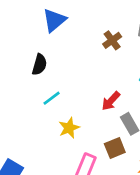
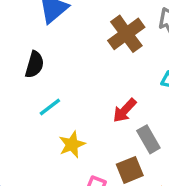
brown cross: (112, 40) -> (126, 34), size x1.5

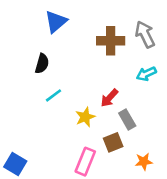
brown cross: (126, 34) -> (111, 41), turned 36
yellow star: (72, 144) -> (85, 117), moved

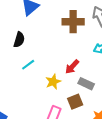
gray rectangle: (127, 120) -> (86, 84), turned -35

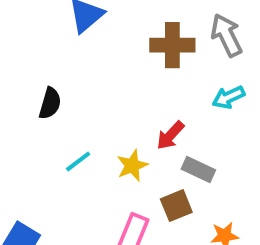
black semicircle: (19, 40) -> (50, 103), moved
cyan line: (28, 65) -> (78, 161), moved

